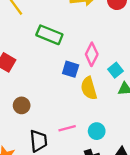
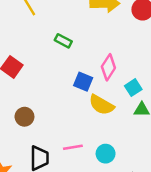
green rectangle: (49, 35) -> (63, 41), size x0.6
yellow semicircle: (89, 88) -> (101, 105), turned -50

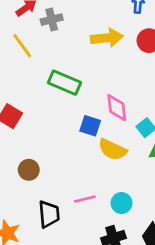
green rectangle: (63, 41) -> (64, 83), size x1.6
pink diamond: (108, 67) -> (117, 108), turned -35

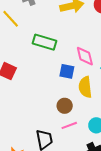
yellow semicircle: (112, 150) -> (85, 87), turned 65
brown circle: (29, 170) -> (65, 106), moved

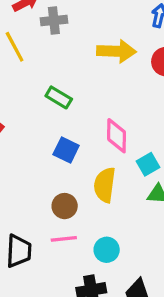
green rectangle: (45, 42) -> (59, 97), size x0.7
blue square: (67, 71) -> (66, 150), moved

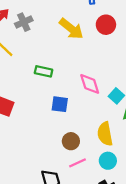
yellow arrow: (116, 51) -> (71, 29), turned 55
yellow semicircle: (105, 185) -> (105, 134), moved

